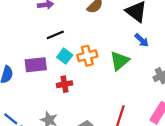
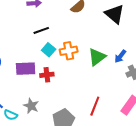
blue arrow: (142, 40) -> (120, 56), moved, turned 80
purple rectangle: (36, 65) -> (26, 69), moved

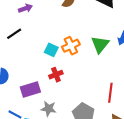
black line: (41, 30) -> (14, 34), moved
purple rectangle: (26, 69) -> (30, 89), moved

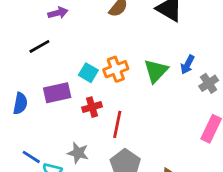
purple rectangle: (30, 89) -> (57, 93), moved
red line: (110, 93) -> (117, 124), moved

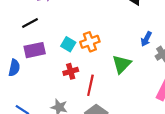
green triangle: (156, 71) -> (122, 64), moved
purple rectangle: (57, 93) -> (35, 50), moved

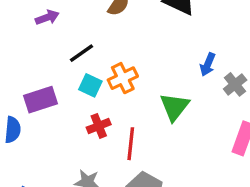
black line: (30, 23) -> (82, 53), moved

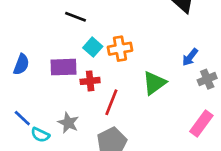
black line: (82, 53) -> (76, 17), moved, turned 40
purple rectangle: (41, 100) -> (63, 67), moved

